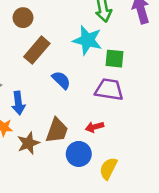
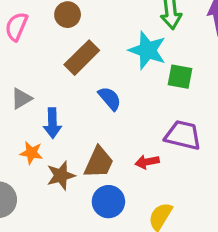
purple trapezoid: (109, 90) -> (183, 135), moved
blue circle: (79, 154) -> (108, 202), moved

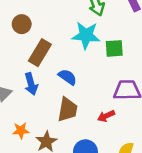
blue arrow: (52, 123) -> (31, 84), moved
brown trapezoid: (99, 162) -> (68, 110), moved

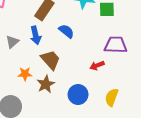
brown trapezoid: (68, 110) -> (51, 60), moved, turned -55

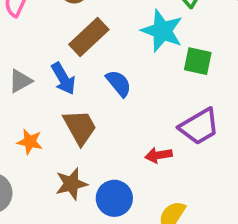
blue arrow: (36, 35) -> (63, 79), turned -30
purple trapezoid: (116, 45) -> (199, 126), turned 135
brown star: (46, 84) -> (71, 184), moved

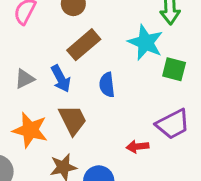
blue semicircle: (119, 83) -> (107, 85), turned -150
orange star: (30, 142) -> (30, 130), size x1.6

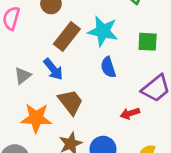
cyan star: (146, 42) -> (103, 31), moved
blue semicircle: (107, 85) -> (108, 67), moved

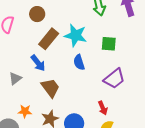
gray triangle: (23, 76) -> (15, 78), moved
red arrow: (130, 113) -> (103, 108), moved, turned -96
orange star: (36, 118) -> (25, 111), moved, size x0.6

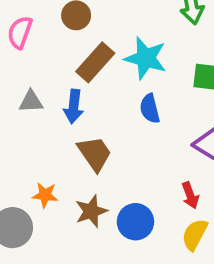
blue arrow: (38, 63) -> (74, 106), turned 42
gray triangle: (15, 78) -> (31, 102), moved, turned 32

